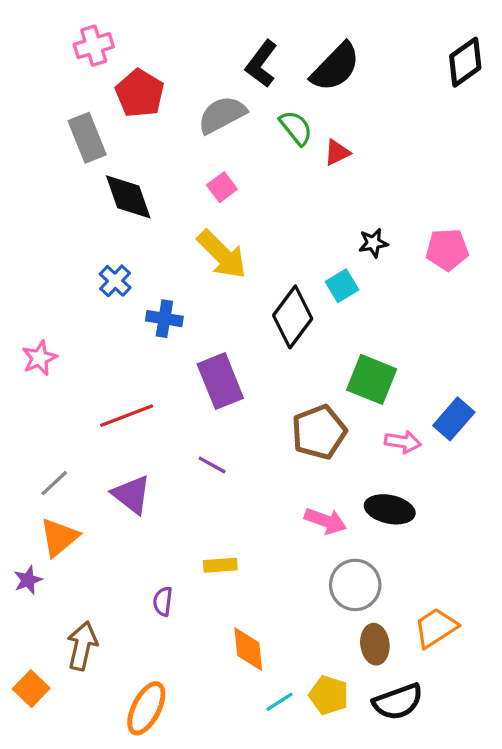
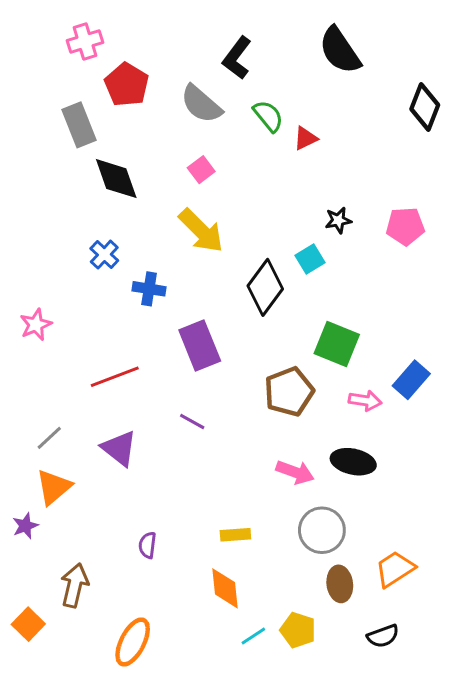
black diamond: (465, 62) -> (425, 107), moved, turned -33
black semicircle: (335, 67) -> (340, 50), moved, turned 102
gray semicircle: (222, 115) -> (201, 104), turned -111
yellow rectangle: (220, 565) -> (235, 535), moved
black semicircle: (398, 702) -> (383, 636), moved, size x0.7

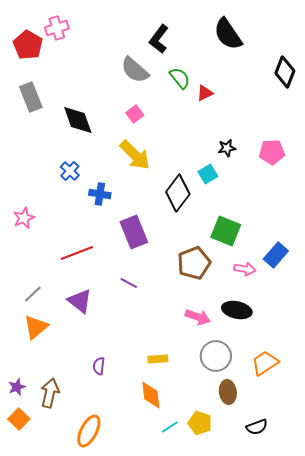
red pentagon: (127, 85) -> (28, 45), moved
gray rectangle: (79, 125) -> (31, 97), moved
purple star: (25, 526) -> (17, 387), moved
orange trapezoid: (395, 569) -> (265, 363), moved

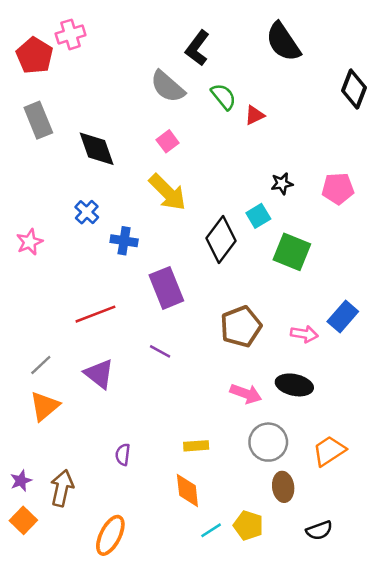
pink star: (24, 218) -> (30, 242), moved
green square: (226, 231) -> (292, 252), moved

